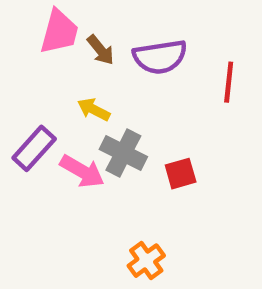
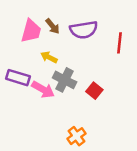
pink trapezoid: (59, 32) -> (31, 31), moved
purple rectangle: (34, 148) -> (18, 78), turned 65
red square: (181, 174) -> (94, 91), turned -35

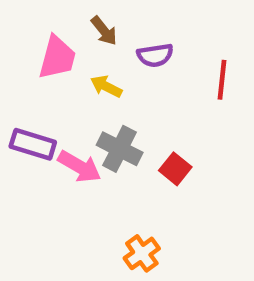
brown arrow: (53, 26) -> (104, 31), moved
purple semicircle: (84, 30) -> (155, 55), size x0.7
yellow arrow: (49, 57) -> (106, 86), moved

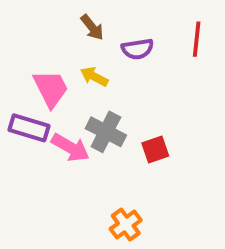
pink trapezoid: (57, 57) -> (51, 88), moved, turned -42
red line: (222, 80) -> (197, 39), moved
red square: (175, 169) -> (155, 150), turned 32

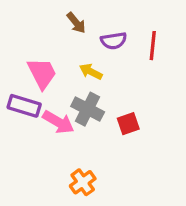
red line: (197, 39) -> (153, 46), moved
yellow arrow: (94, 77) -> (91, 72), moved
orange cross: (126, 224) -> (83, 182), moved

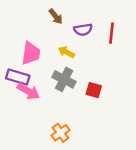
pink trapezoid: (42, 73) -> (31, 53), turned 35
pink arrow: (58, 122) -> (28, 91), moved
red square: (128, 124) -> (94, 90), turned 35

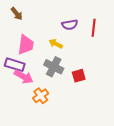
brown arrow: (56, 16) -> (17, 14), moved
red square: (94, 90) -> (79, 76), turned -32
orange cross: (60, 133) -> (41, 96), moved

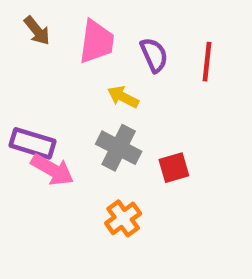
purple semicircle: (70, 25) -> (154, 55), turned -105
pink trapezoid: (26, 45) -> (97, 42), moved
orange cross: (41, 96) -> (123, 218), moved

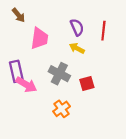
pink trapezoid: (97, 42) -> (39, 38), moved
yellow arrow: (123, 97) -> (77, 48), moved
purple rectangle: (32, 143) -> (16, 71), turned 60

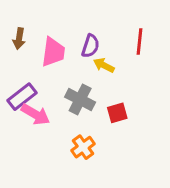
brown arrow: (19, 15) -> (19, 39), moved, turned 48
purple semicircle: (77, 27) -> (90, 46), moved, turned 42
purple rectangle: (16, 71) -> (22, 97), turned 65

